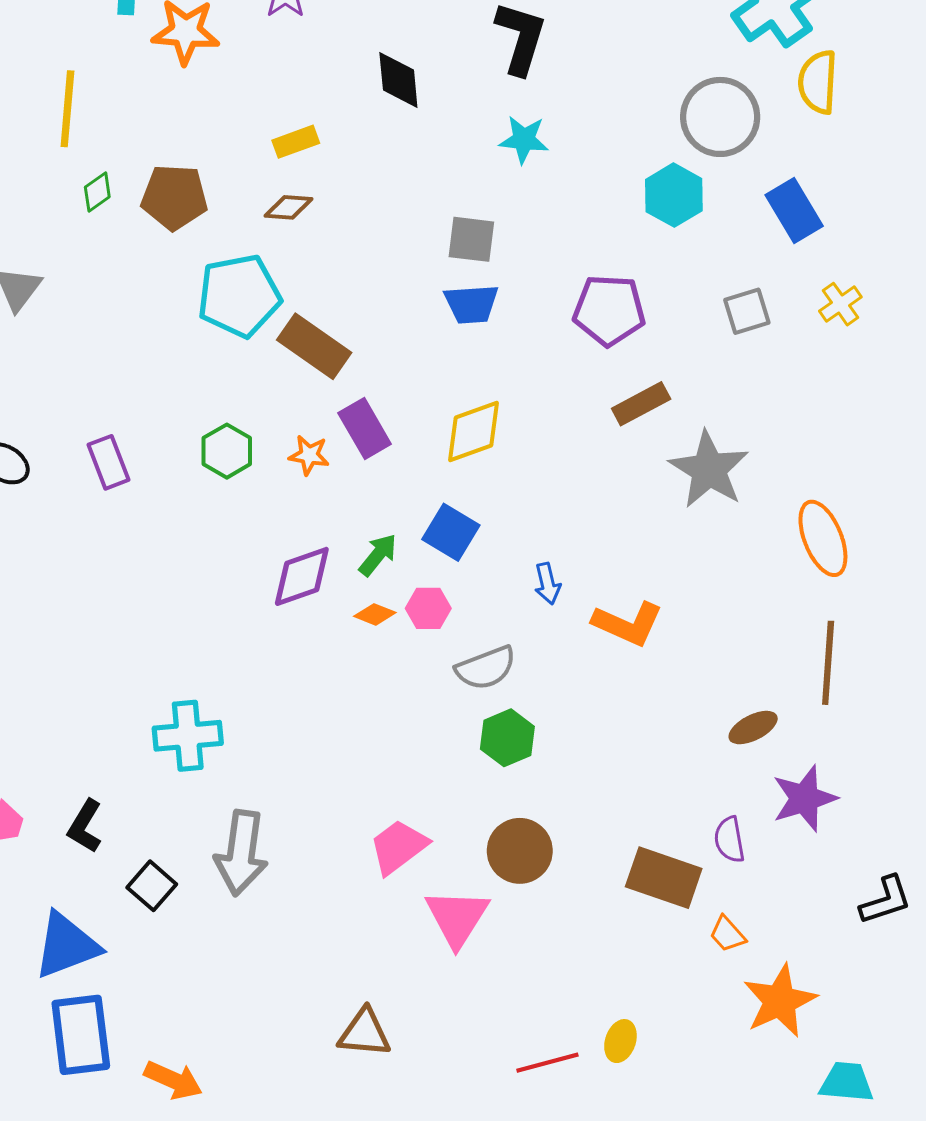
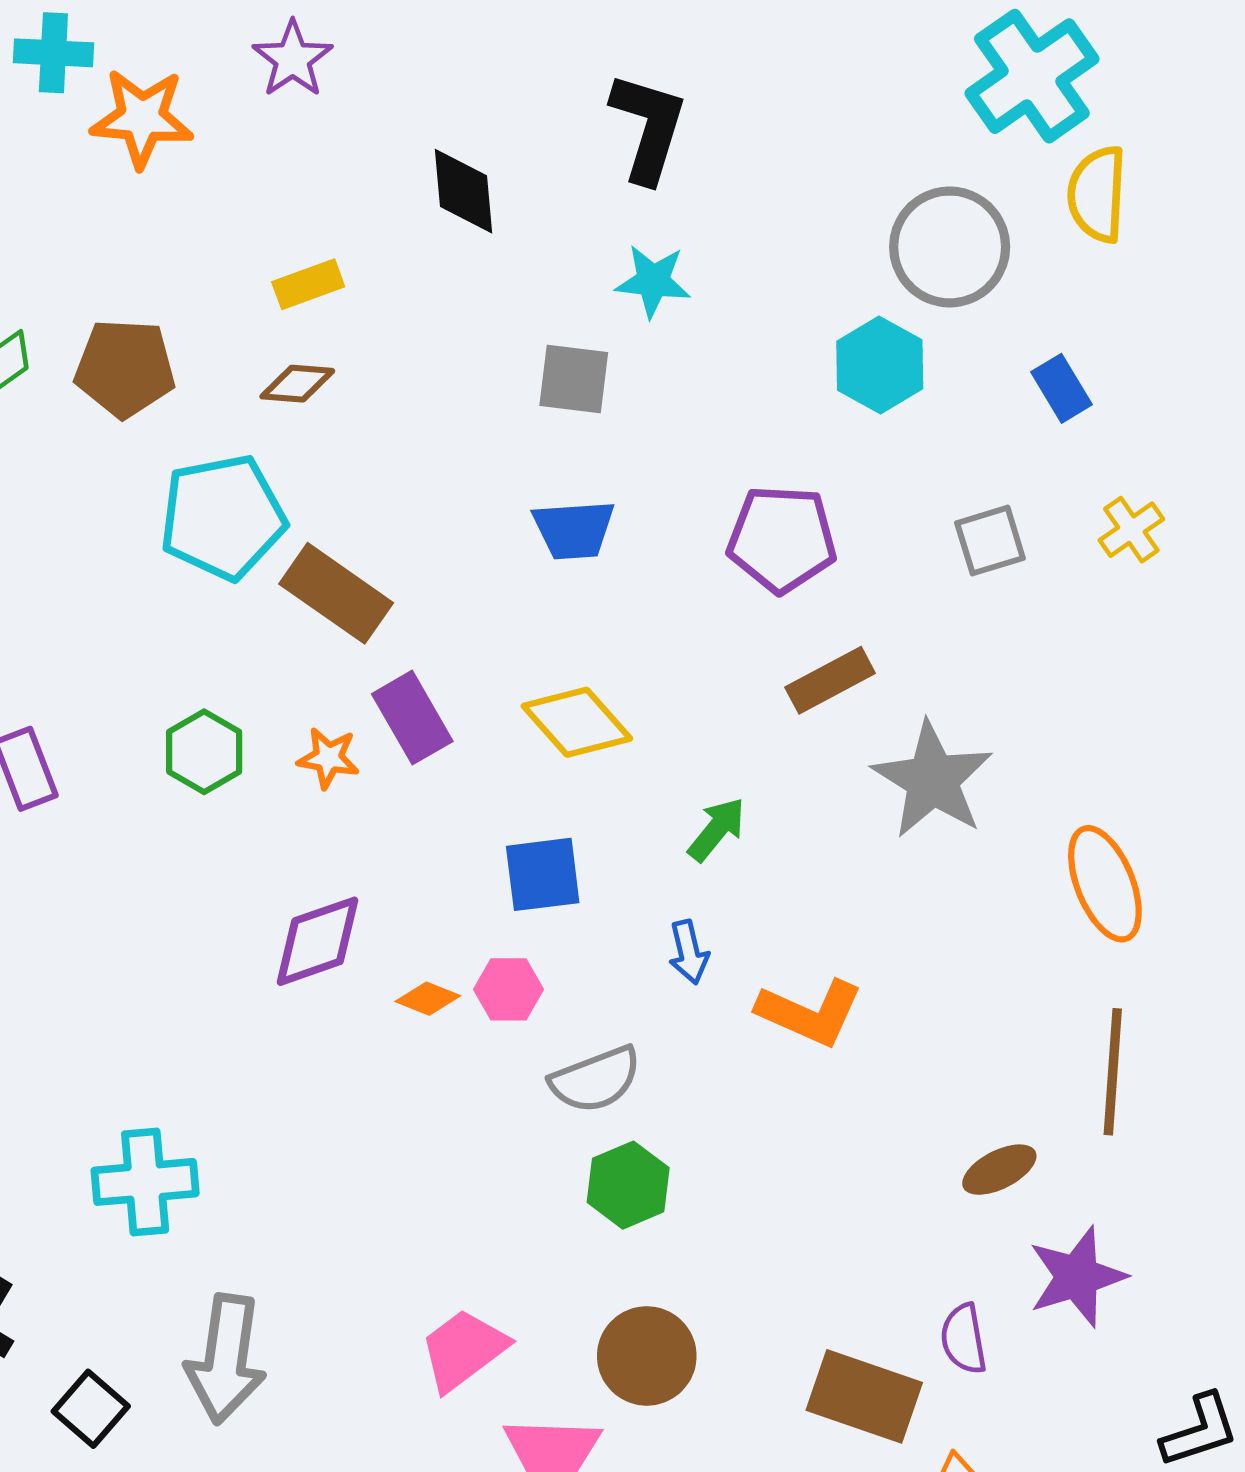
blue rectangle: (794, 211) -> (1061, 388), size x0.7
gray square: (471, 239) -> (574, 379), moved
yellow diamond: (473, 431) -> (577, 722), turned 68
blue square: (451, 532) -> (543, 874), turned -38
green arrow: (378, 555) -> (717, 829), moved

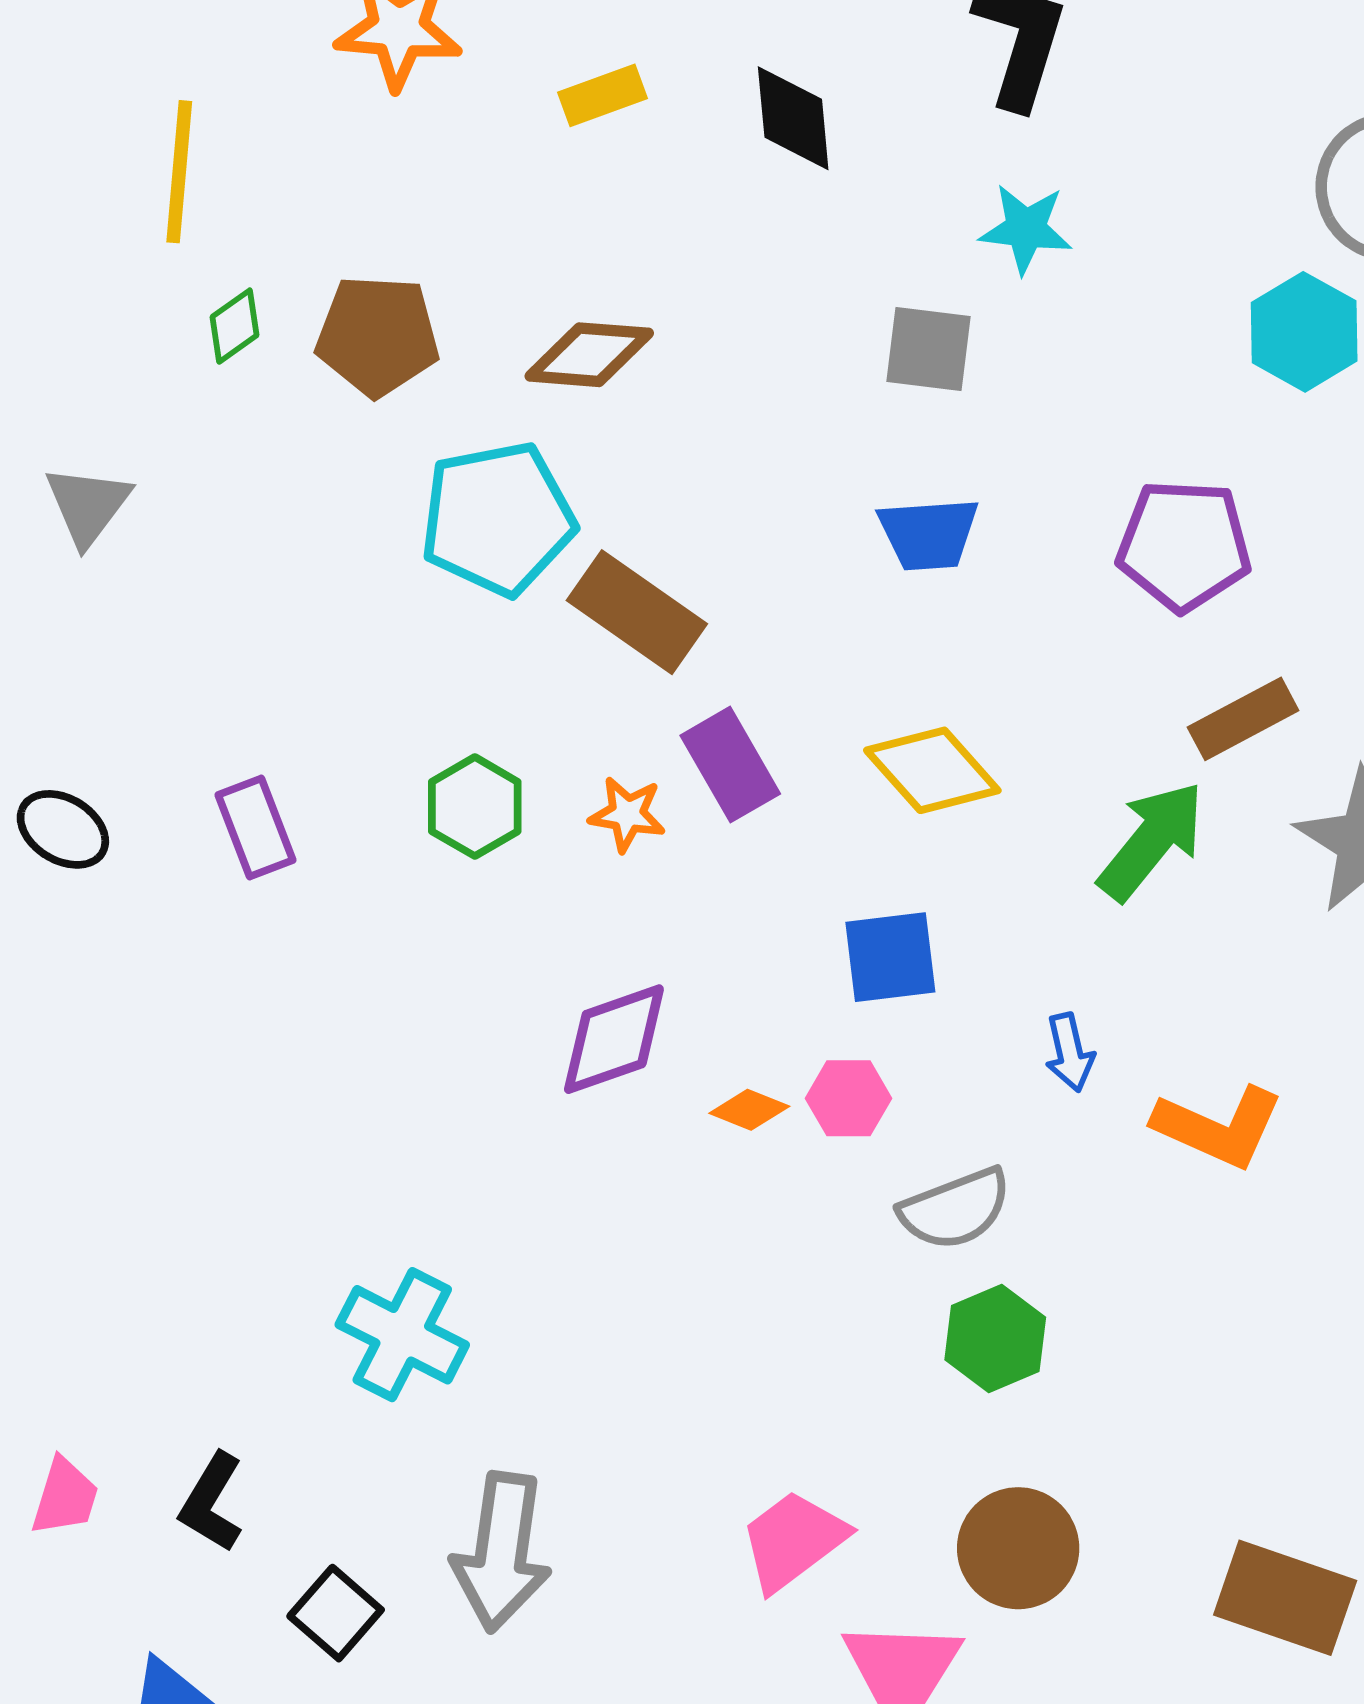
yellow rectangle: (308, 284) -> (602, 95), moved
brown diamond: (297, 384) -> (589, 355), size x1.4
green arrow: (717, 829) -> (1152, 841), moved, size x1.5
cyan cross: (145, 1182) -> (402, 1335), turned 32

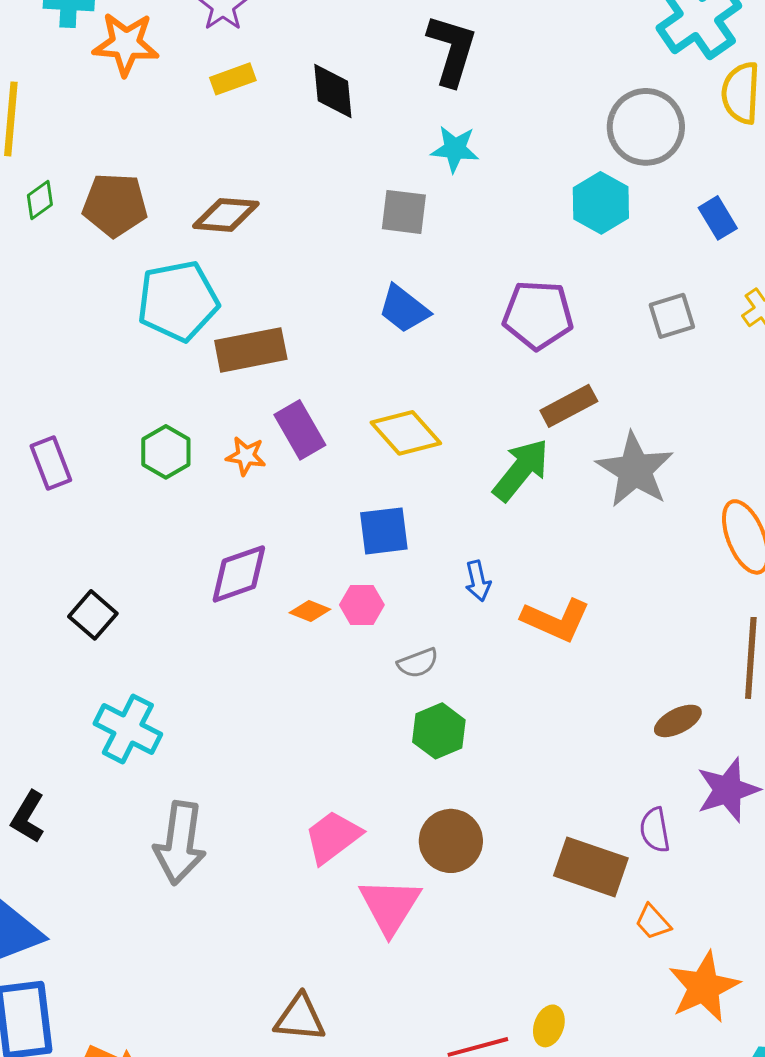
blue trapezoid: (929, 534) -> (404, 309), turned 42
brown rectangle: (637, 612) -> (251, 350), turned -46
gray semicircle: (955, 1209) -> (418, 663), size x0.7
black square: (336, 1613) -> (93, 615), moved

